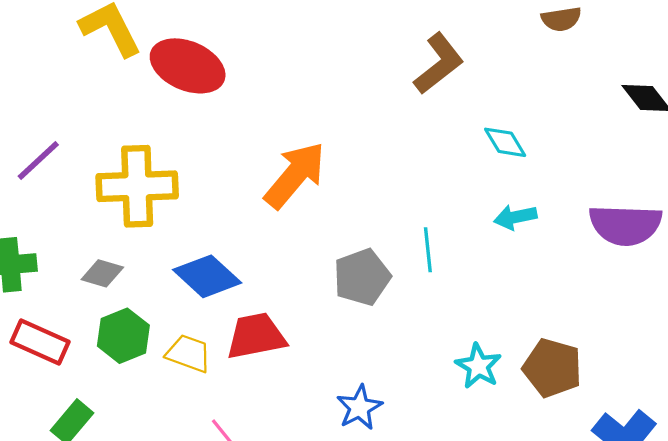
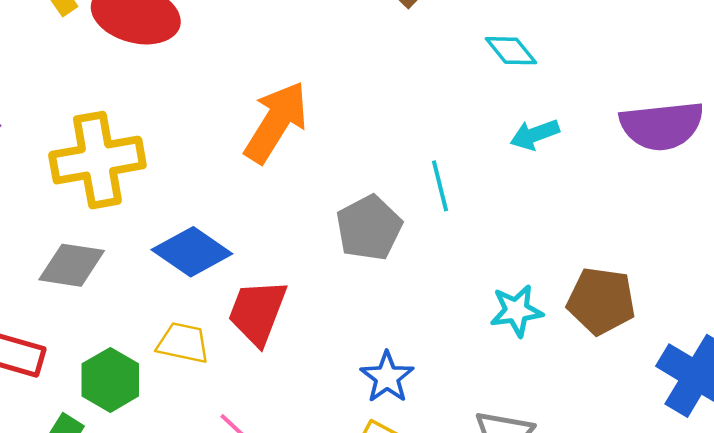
gray diamond: (102, 273) -> (72, 265), size x1.4
green hexagon: (123, 336) -> (110, 380), moved
red trapezoid: (256, 336) -> (257, 312), turned -50
cyan star: (478, 366) -> (516, 311), turned -30

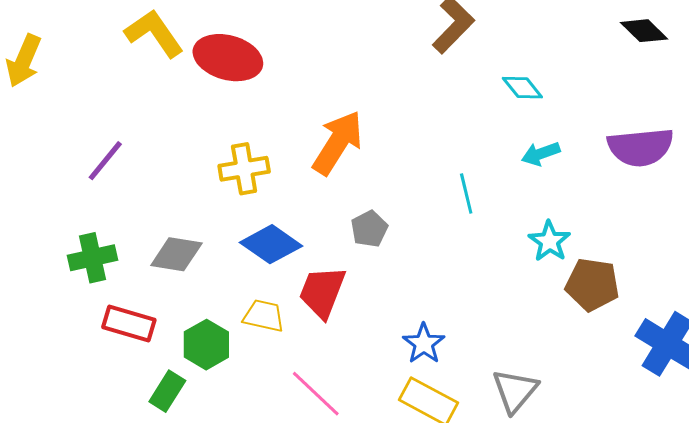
yellow cross: (97, 160) -> (244, 169), moved, size x0.7
gray pentagon: (369, 228) -> (369, 229), moved, size x0.7
cyan star: (516, 311) -> (549, 241), moved, turned -30

